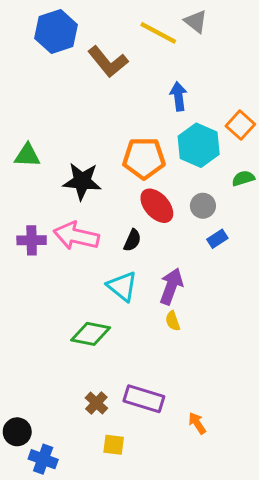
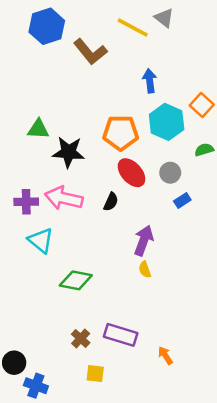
green triangle: (27, 155) -> (38, 129), moved
cyan triangle: (122, 286) -> (41, 240), moved

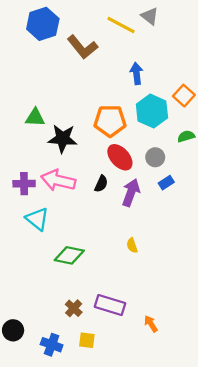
purple arrow: (144, 240) -> (131, 193), moved
blue cross: (36, 386) -> (52, 345), moved

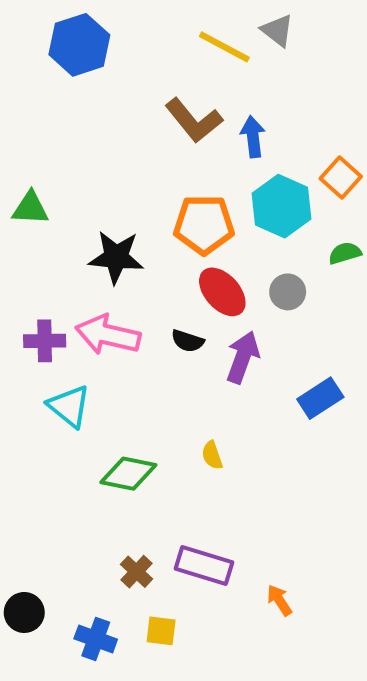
brown L-shape: (82, 47) -> (194, 120), moved
green triangle: (35, 118) -> (30, 208), moved
blue rectangle: (166, 183) -> (320, 398), moved, size x1.5
black semicircle: (101, 184) -> (188, 341), turned 84
yellow semicircle: (132, 245) -> (212, 455), moved

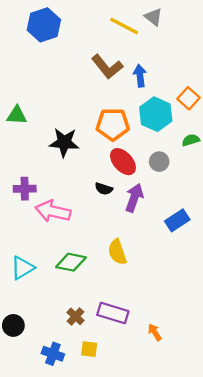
pink arrow: (108, 335) -> (53, 211), moved
cyan triangle: (69, 406) -> (22, 268), moved, turned 50
yellow semicircle: (212, 455) -> (117, 252), size x1.6
black circle: (24, 612) -> (13, 325), moved

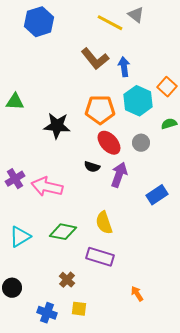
purple cross: (25, 189) -> (15, 179), moved, turned -30
purple rectangle: (113, 313) -> (100, 257), moved

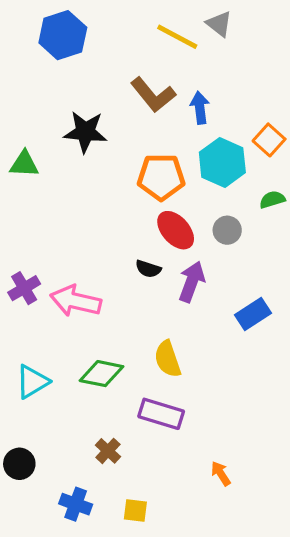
black star: (57, 126) -> (85, 132), moved
yellow square: (79, 309) -> (135, 511), moved

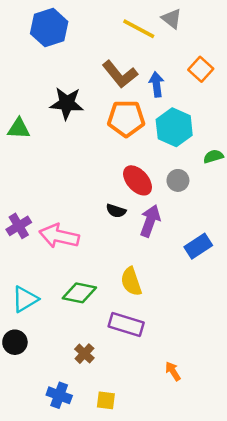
orange square: (269, 140) -> (201, 69), moved
orange pentagon: (161, 177) -> (126, 119), moved
black circle: (19, 464) -> (15, 342), moved

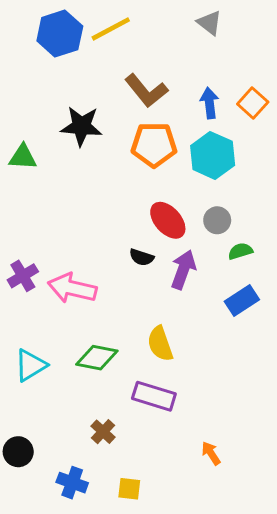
yellow line: (139, 29) -> (111, 29), moved, turned -56
orange square: (201, 69) -> (253, 103), moved
blue arrow: (156, 84) -> (209, 103), moved
green semicircle: (213, 156) -> (240, 251), moved
black circle: (15, 342) -> (18, 452), moved

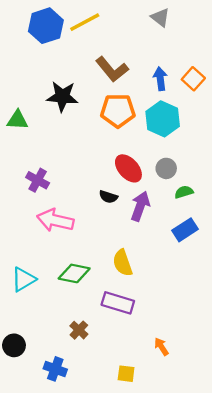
purple cross: (23, 276) -> (38, 180), moved, turned -30
yellow square: (129, 489) -> (126, 374), moved

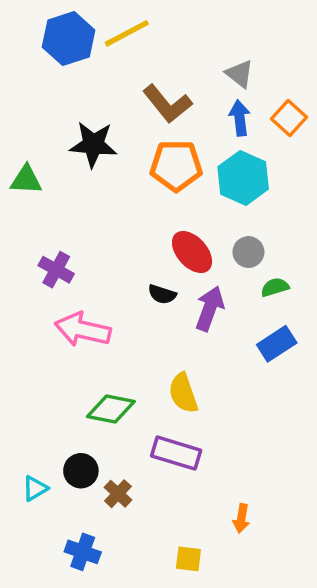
gray triangle: (160, 17) -> (240, 74), moved
cyan triangle: (23, 279) -> (35, 488), moved, size x0.7
black circle: (14, 345) -> (81, 471), moved
orange arrow: (161, 347) -> (241, 518), turned -138

